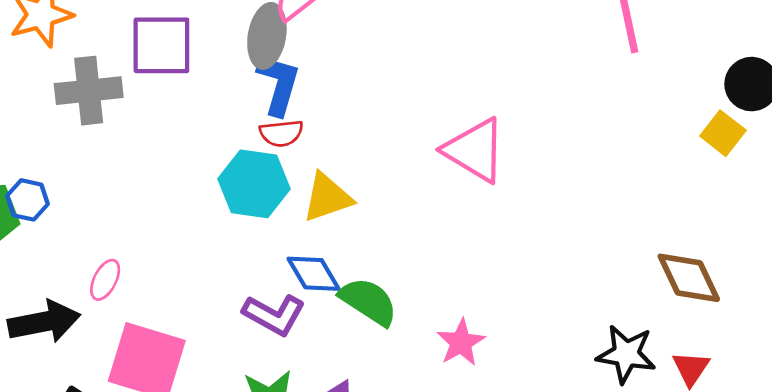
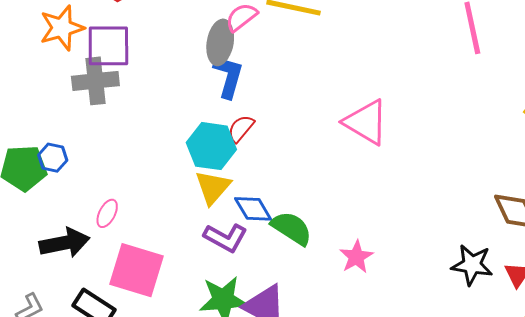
purple square: (161, 45) -> (108, 46), moved
red semicircle: (281, 133) -> (241, 129), moved, turned 136
yellow triangle: (327, 197) -> (213, 187), moved, turned -30

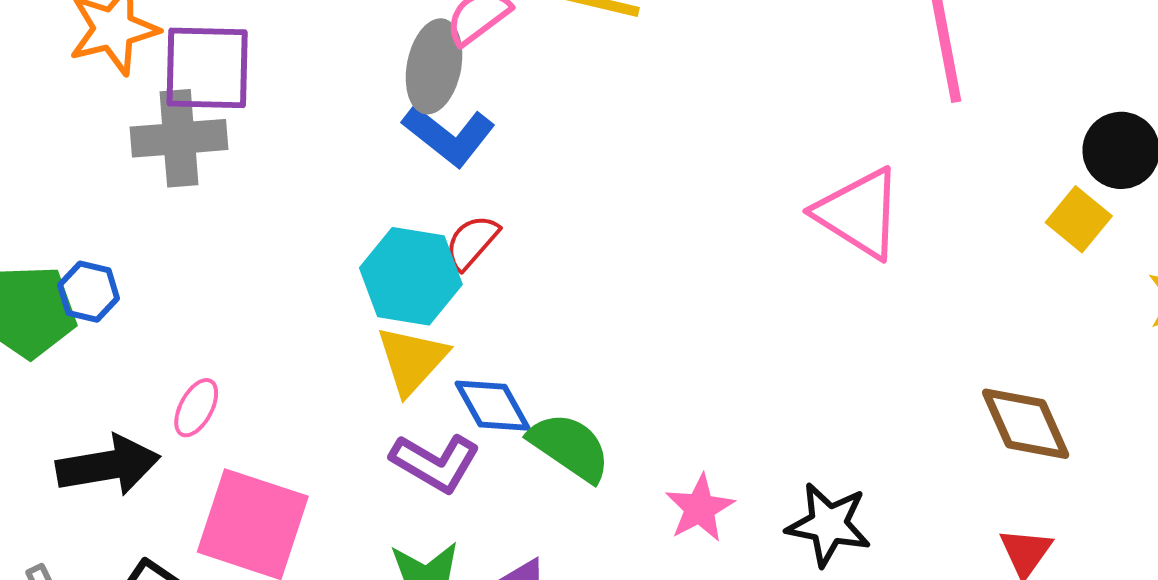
blue L-shape: (228, 76) -> (449, 135), turned 111
pink triangle: (366, 122) -> (859, 213), moved
black star: (472, 265) -> (829, 524), moved

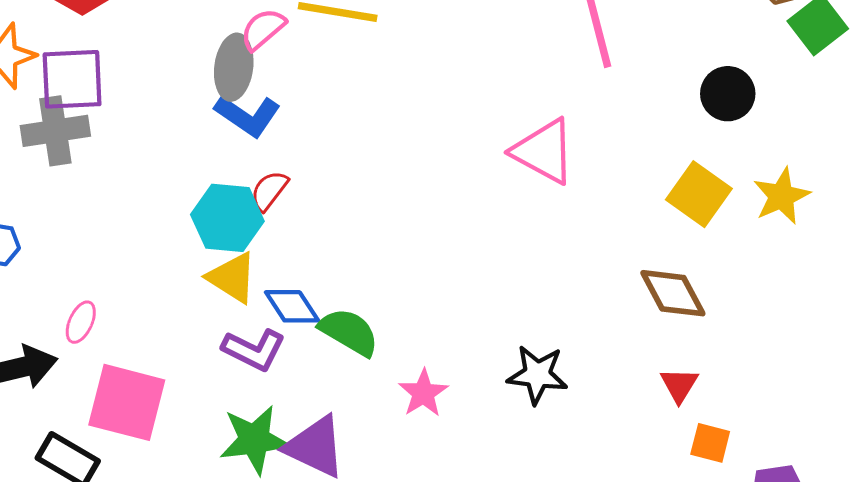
yellow square: (1079, 219) -> (699, 194), moved, size x1.4
yellow triangle: (412, 360) -> (232, 278), turned -36
pink star: (700, 508) -> (423, 393), moved

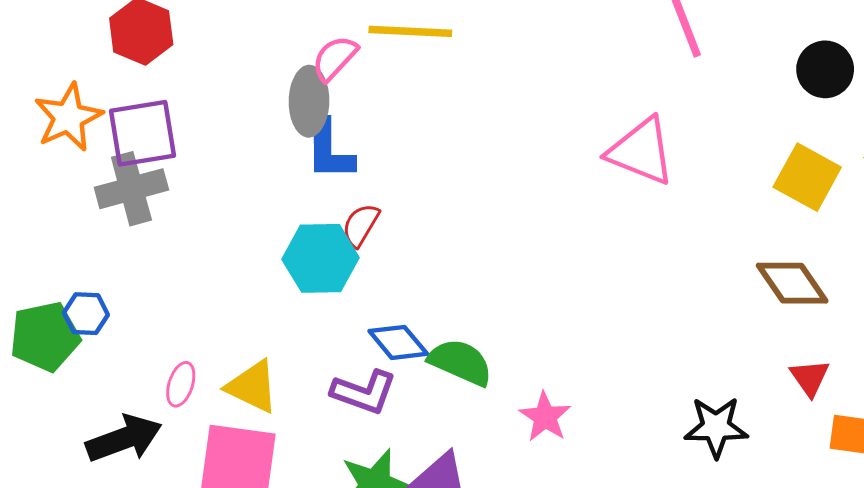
blue L-shape: (248, 116) -> (329, 150), turned 62
yellow triangle: (232, 278) -> (252, 387), moved
black star: (537, 375) -> (716, 427), moved

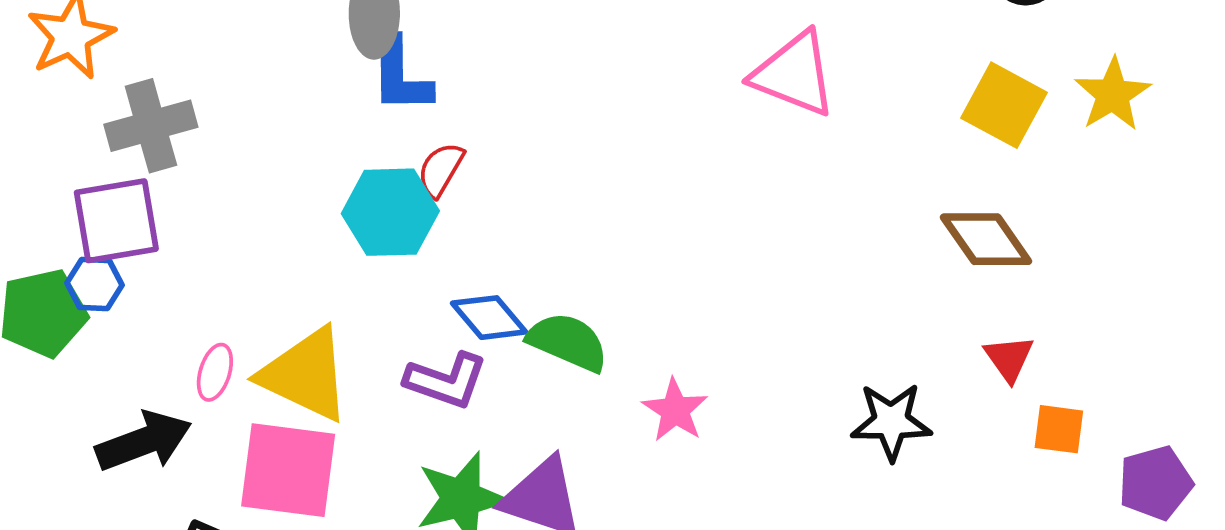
purple square: (143, 133) -> (116, 221), moved
yellow triangle: (252, 387) -> (305, 375), size x1.4

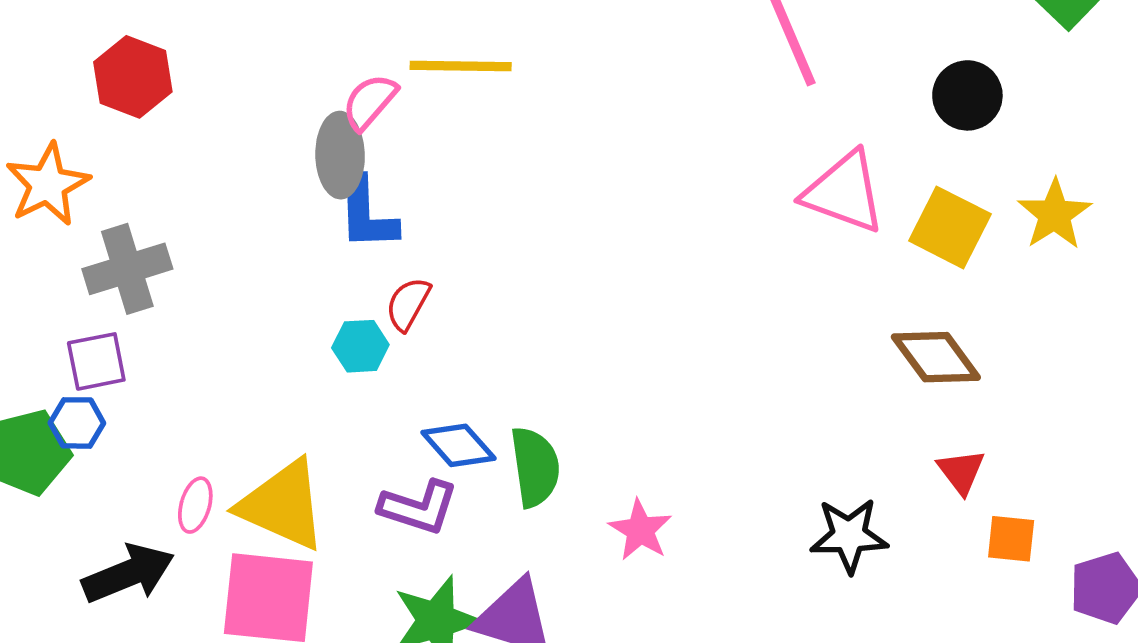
pink triangle: (794, 74) -> (844, 192), moved
cyan hexagon: (390, 212) -> (360, 346), size x0.6
purple square: (116, 221) -> (96, 361), size x0.7
green semicircle: (568, 342) -> (535, 467), turned 60

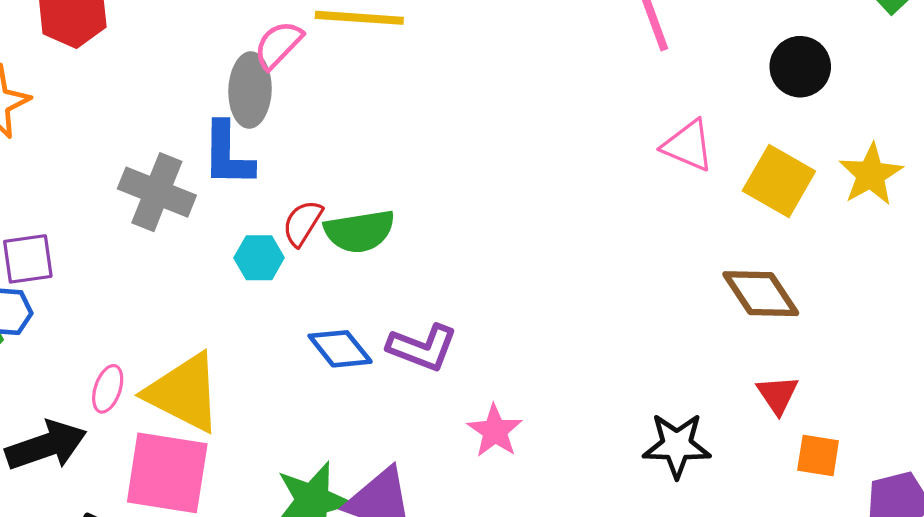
pink triangle: (844, 192) -> (688, 146), size x0.7
blue L-shape: (367, 214) -> (228, 154), moved
gray cross: (127, 269) -> (157, 192), moved, turned 36
green semicircle: (535, 467) -> (360, 231), moved, turned 86
purple L-shape: (419, 507) -> (422, 348), moved

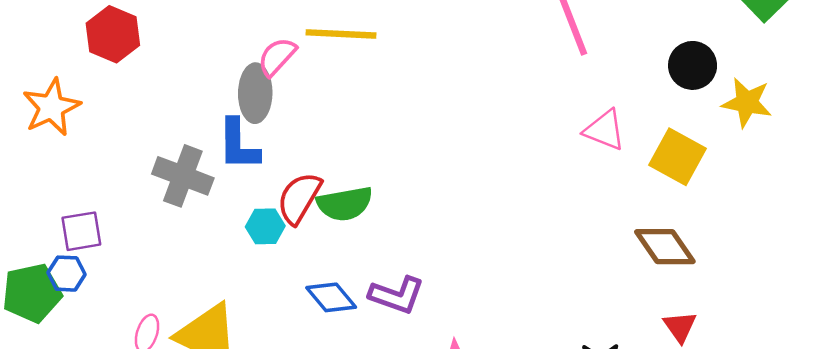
yellow star: (871, 174) -> (747, 103), moved, turned -30
red semicircle: (302, 223) -> (299, 198), size x1.4

